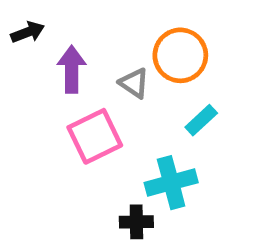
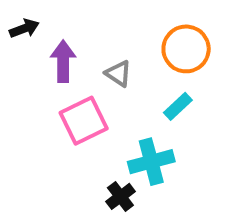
orange circle: (180, 55) -> (186, 49), moved
black cross: (136, 222) -> (120, 196), turned -36

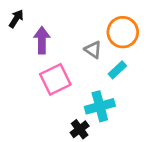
black arrow: (24, 28) -> (16, 19), turned -36
gray triangle: (118, 74) -> (93, 50), moved

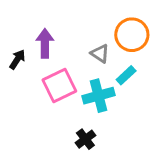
black arrow: (16, 19) -> (17, 59), moved
cyan cross: (100, 106) -> (98, 96), moved

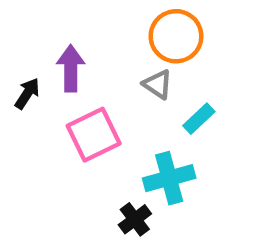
orange circle: (132, 35) -> (176, 36), moved
cyan cross: (98, 96) -> (169, 178), moved

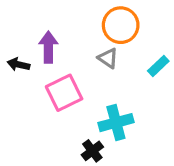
black arrow: (27, 93) -> (19, 64), turned -110
cyan rectangle: (199, 119) -> (158, 66), moved

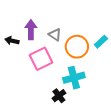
orange circle: (121, 25) -> (77, 47), moved
gray triangle: (108, 58) -> (55, 35), moved

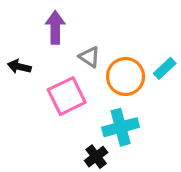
purple arrow: (31, 30) -> (55, 27), moved

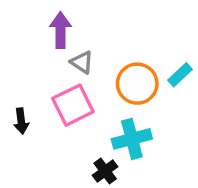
gray triangle: (90, 57) -> (82, 62), moved
black arrow: (19, 67) -> (21, 121), moved, turned -110

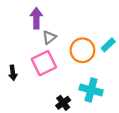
gray triangle: (82, 62) -> (49, 37), turned 48
cyan cross: (132, 139) -> (91, 90), moved, turned 30

